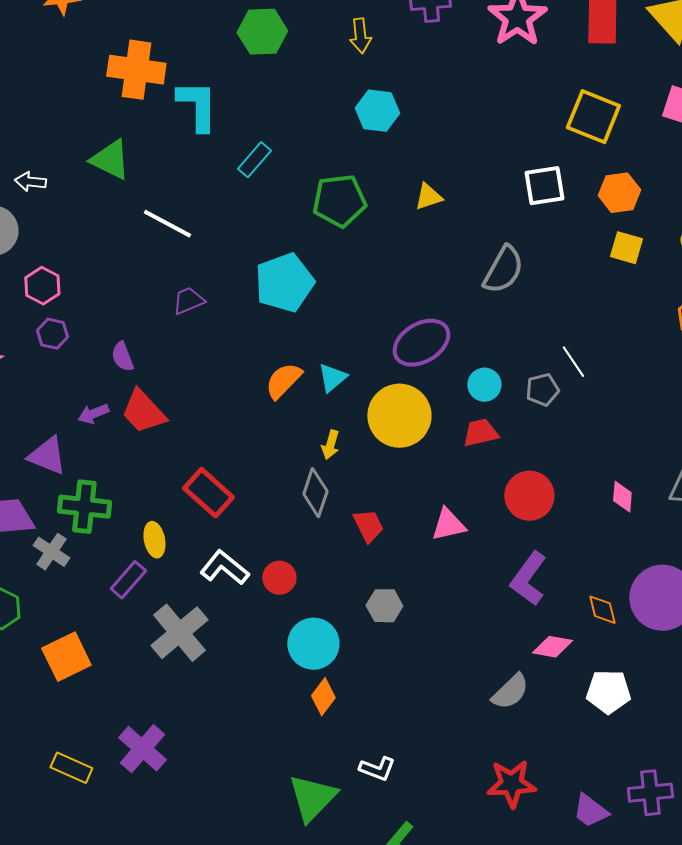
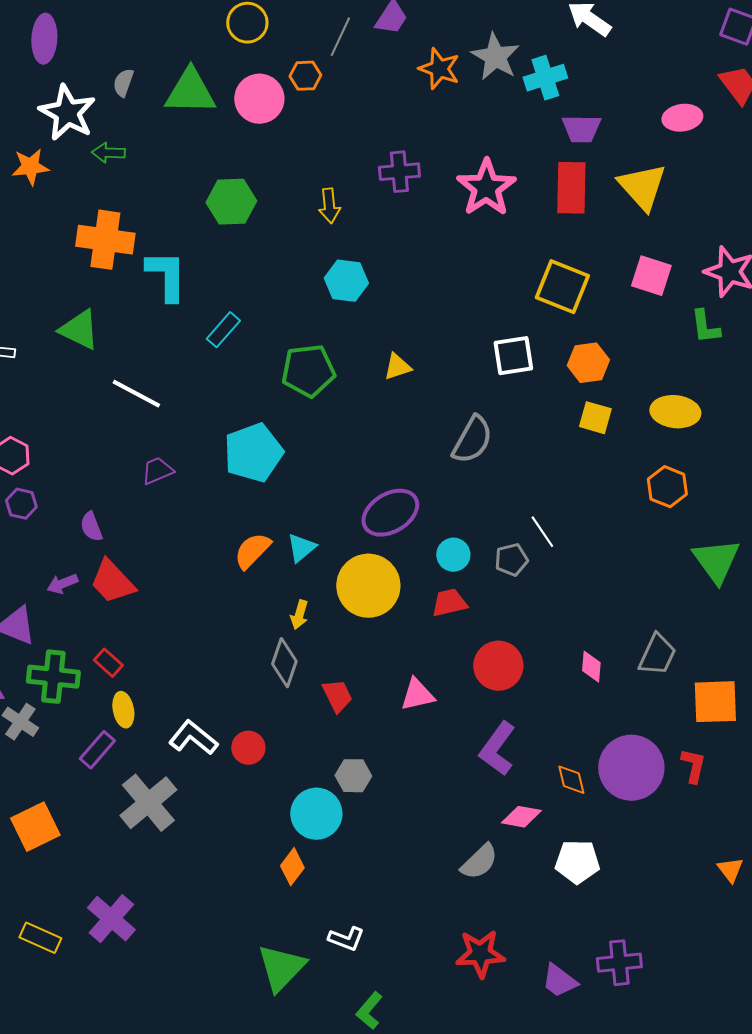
red rectangle: (208, 493) -> (108, 663), moved, size x0.6
cyan circle: (313, 644) -> (316, 814), moved

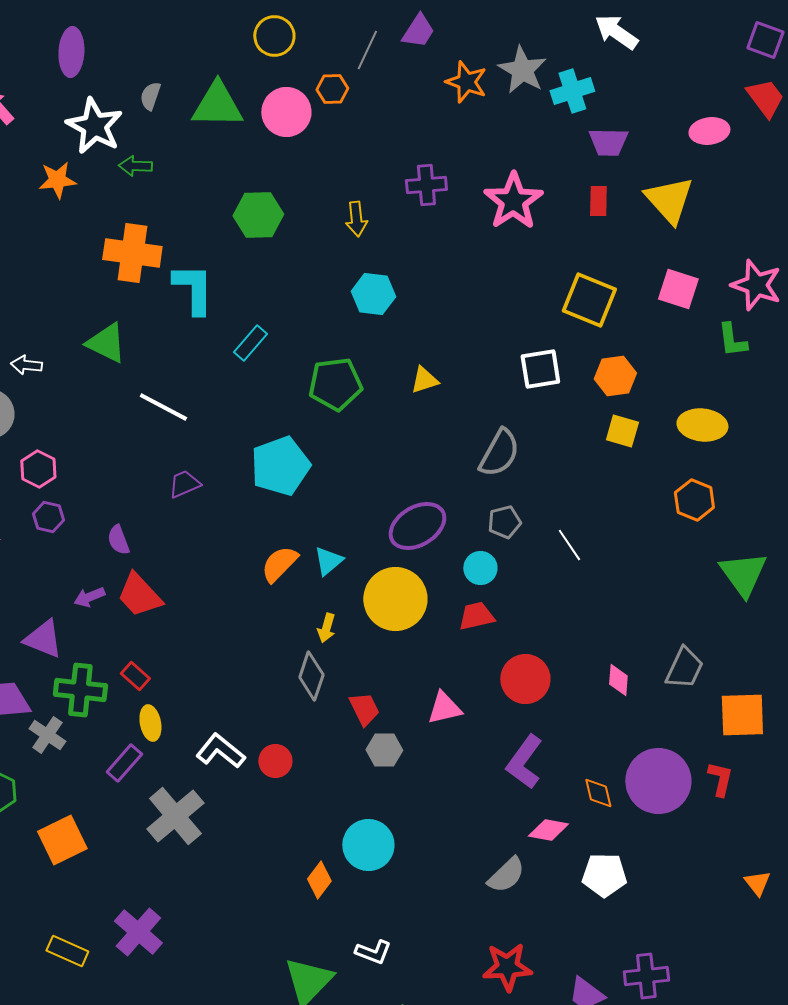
red rectangle: (571, 188) -> (598, 201), size x0.6
gray pentagon: (511, 560) -> (504, 522), moved
gray hexagon: (353, 776) -> (384, 750), moved
cyan circle: (316, 814) -> (368, 845), moved

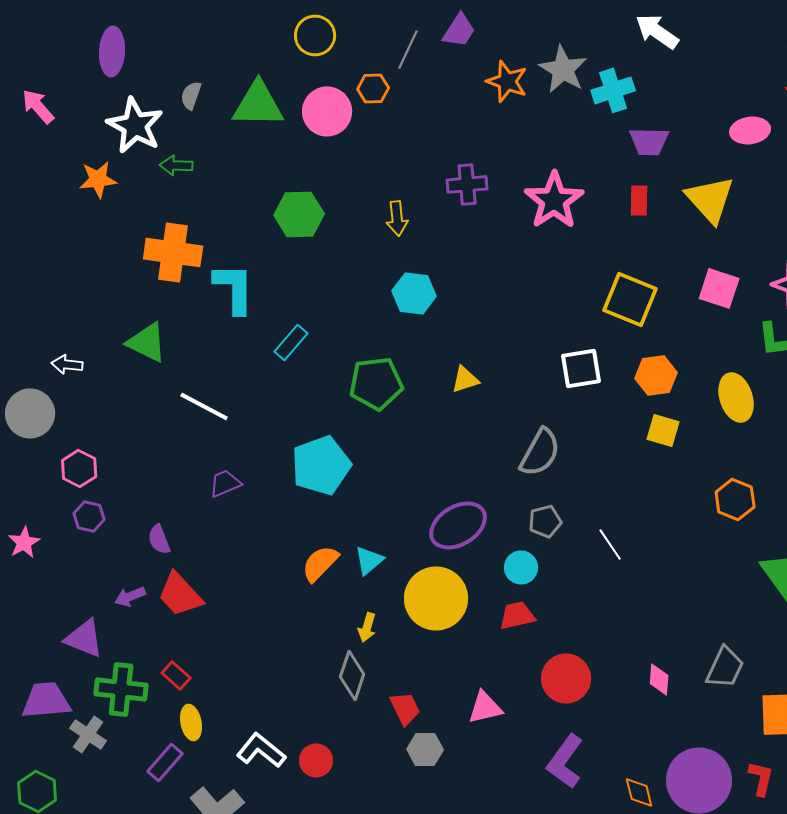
yellow ellipse: (702, 425) -> (736, 397), moved, turned 66

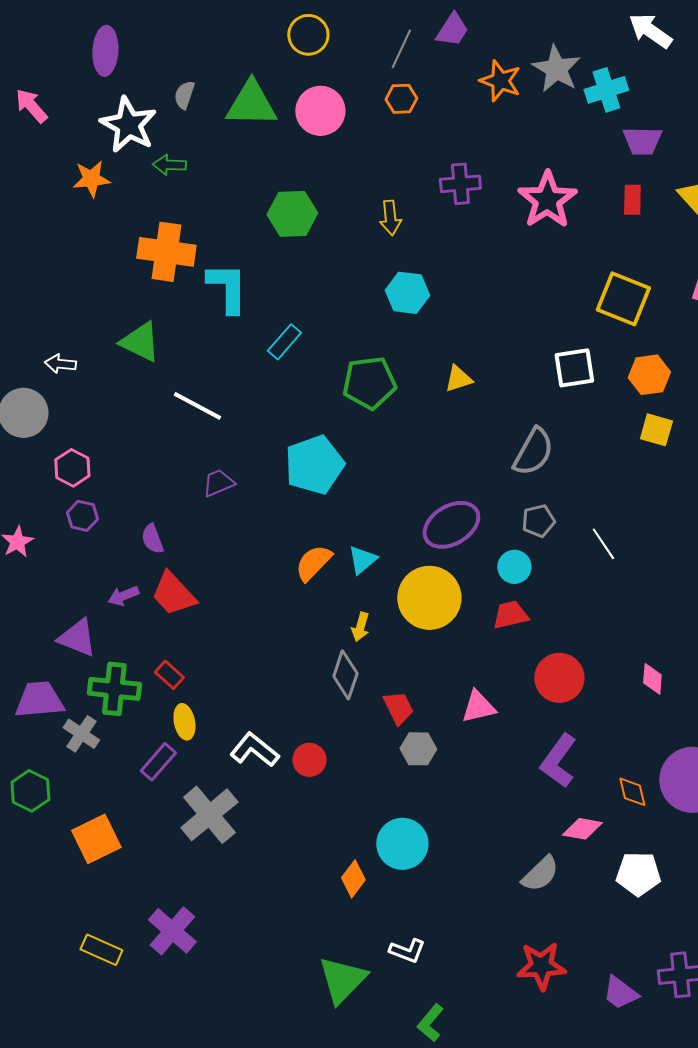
orange hexagon: (373, 88) -> (401, 99), moved

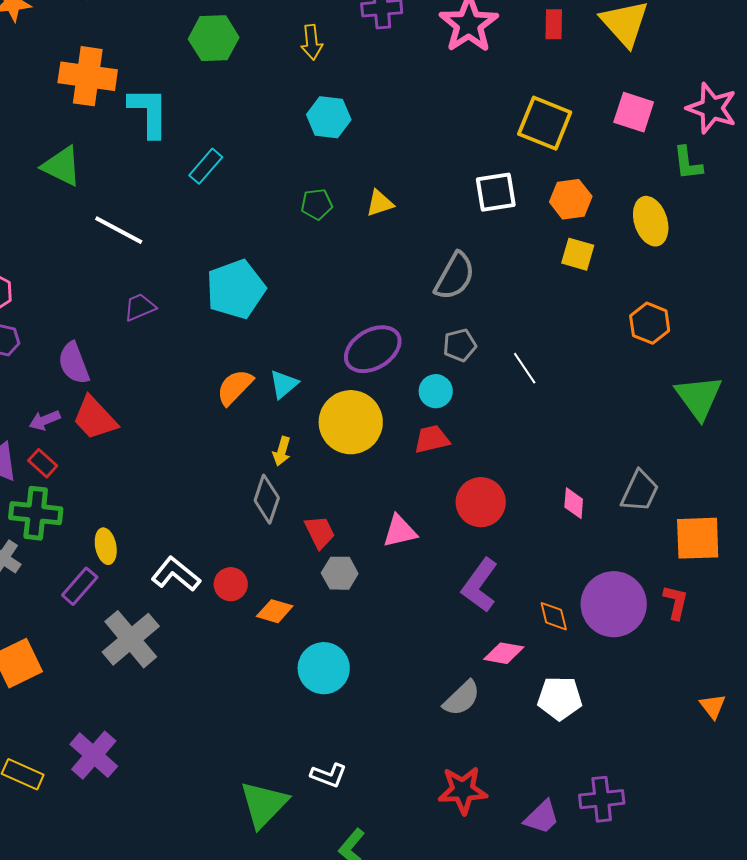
green pentagon: (369, 383) -> (317, 204), moved, size x0.6
purple semicircle: (152, 539) -> (74, 363), size x1.4
red rectangle: (169, 675) -> (43, 463), moved
orange diamond: (353, 879) -> (275, 611), moved, turned 69
purple trapezoid: (620, 993) -> (542, 817), turned -81

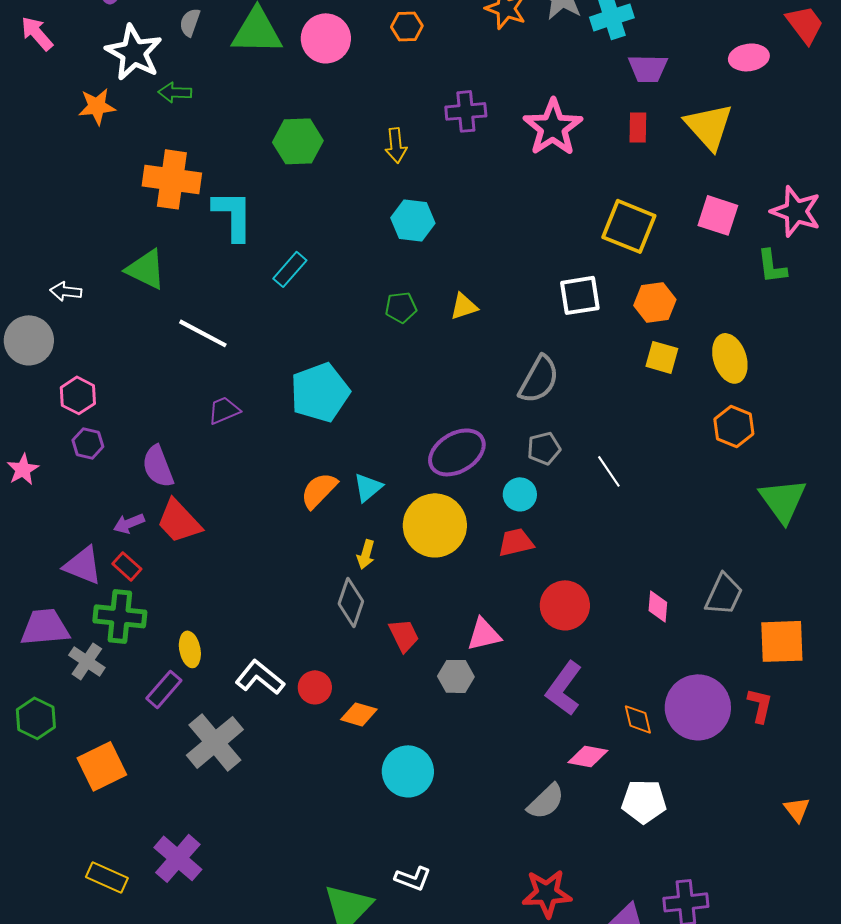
yellow ellipse: (651, 221) -> (730, 358), moved
gray hexagon: (340, 573) -> (456, 676), moved

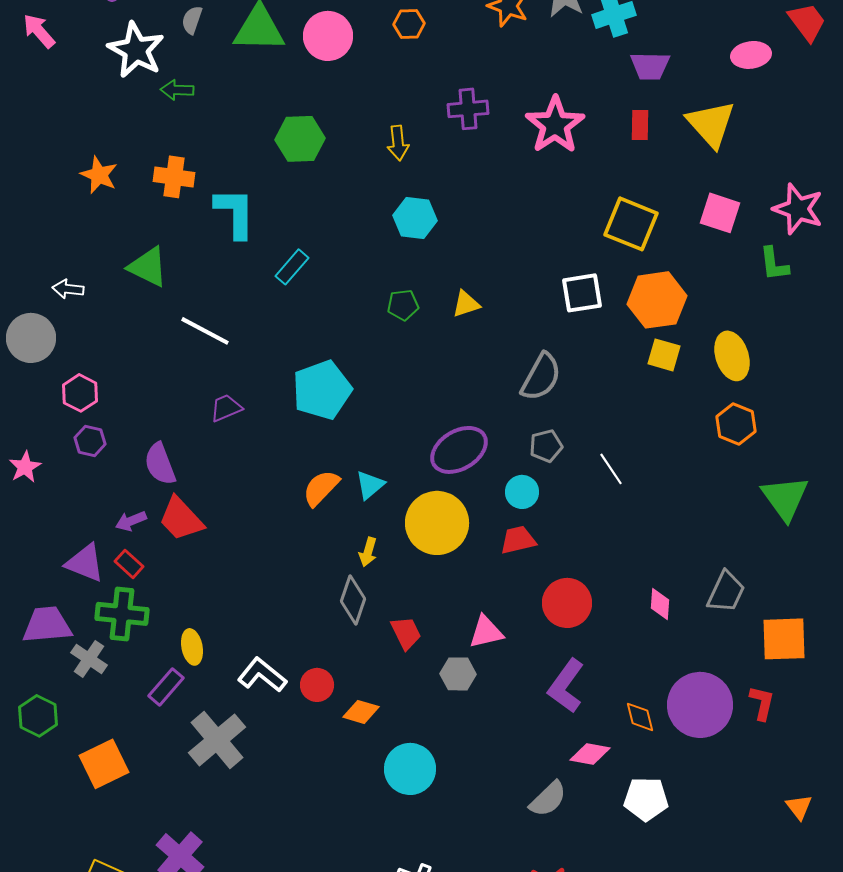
orange star: (97, 106) -> (99, 175), moved, turned 30
orange cross: (172, 179) -> (174, 177), size x0.7
orange hexagon: (655, 302) -> (657, 300), size x1.4

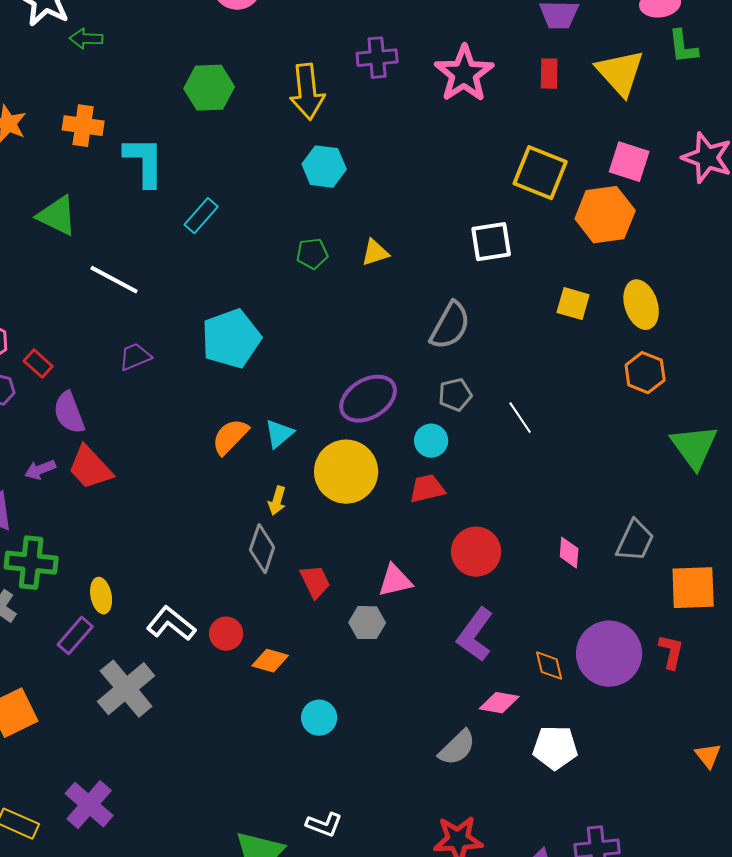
yellow arrow: (398, 143) -> (307, 92), size x1.6
green L-shape: (774, 264) -> (683, 47), moved
orange hexagon: (657, 300) -> (605, 215), moved
red rectangle: (129, 564) -> (38, 364), moved
cyan circle: (410, 769) -> (319, 718), size x0.7

